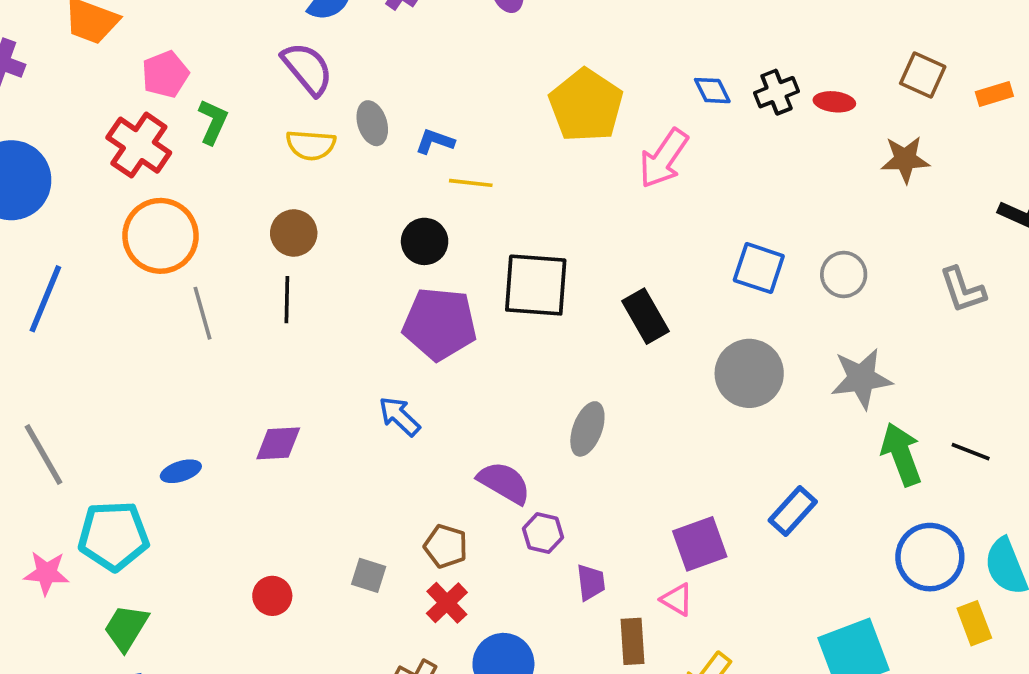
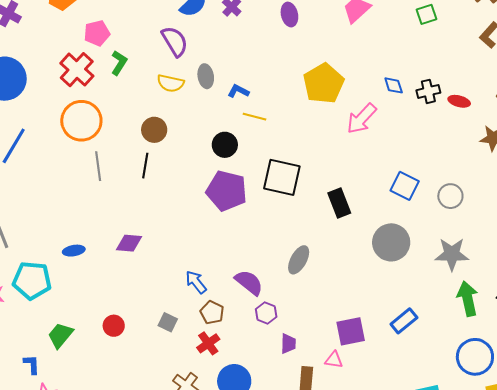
blue arrow: (399, 416) -> (196, 282), moved
pink triangle: (677, 600) -> (334, 360), turned -30
green trapezoid: (126, 628) -> (60, 335), moved

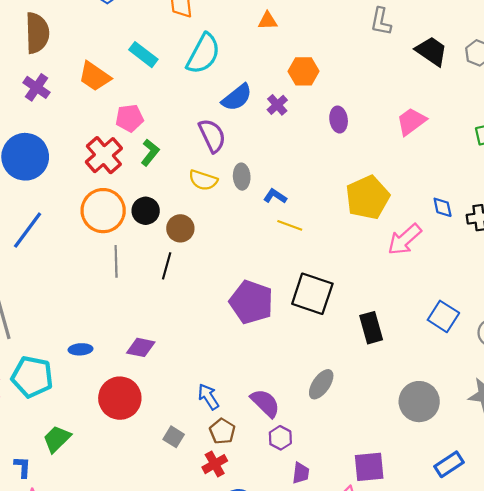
black circle: (225, 145) -> (146, 211), moved
gray circle: (391, 242) -> (419, 402), moved
blue rectangle: (404, 321) -> (449, 464), moved
red circle: (114, 326) -> (120, 398), moved, size x1.8

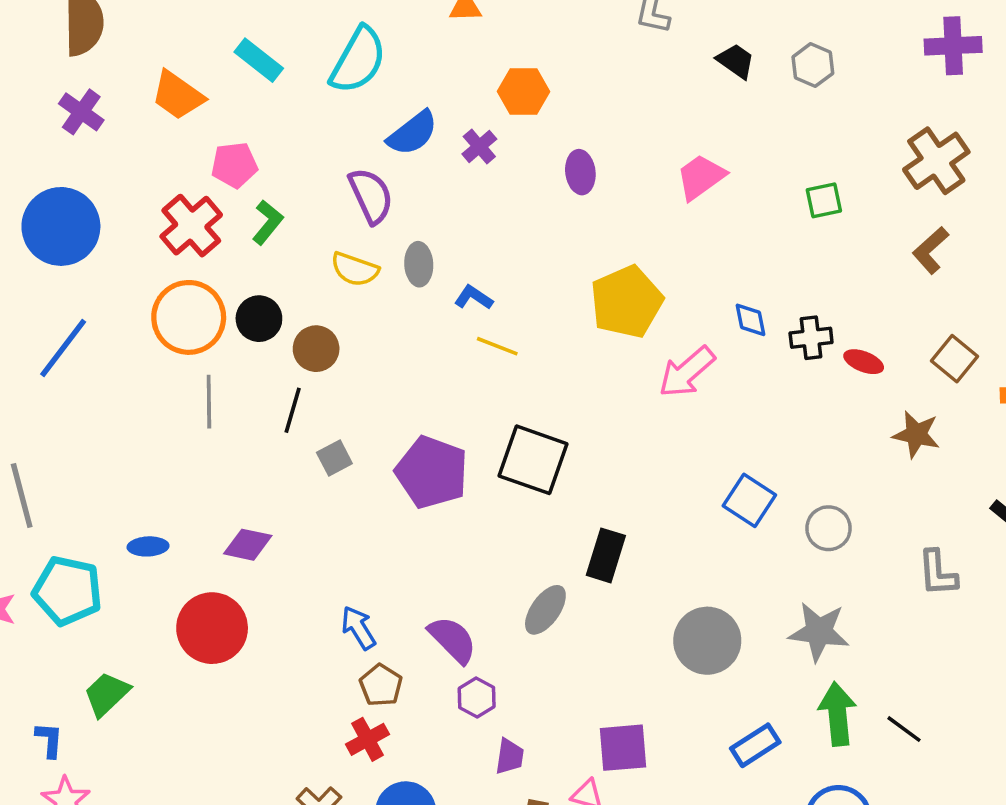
black trapezoid: (432, 51) -> (736, 61), size x0.7
black rectangle: (371, 328) -> (606, 555), moved, turned 32
gray square: (174, 437) -> (334, 458), moved, turned 30

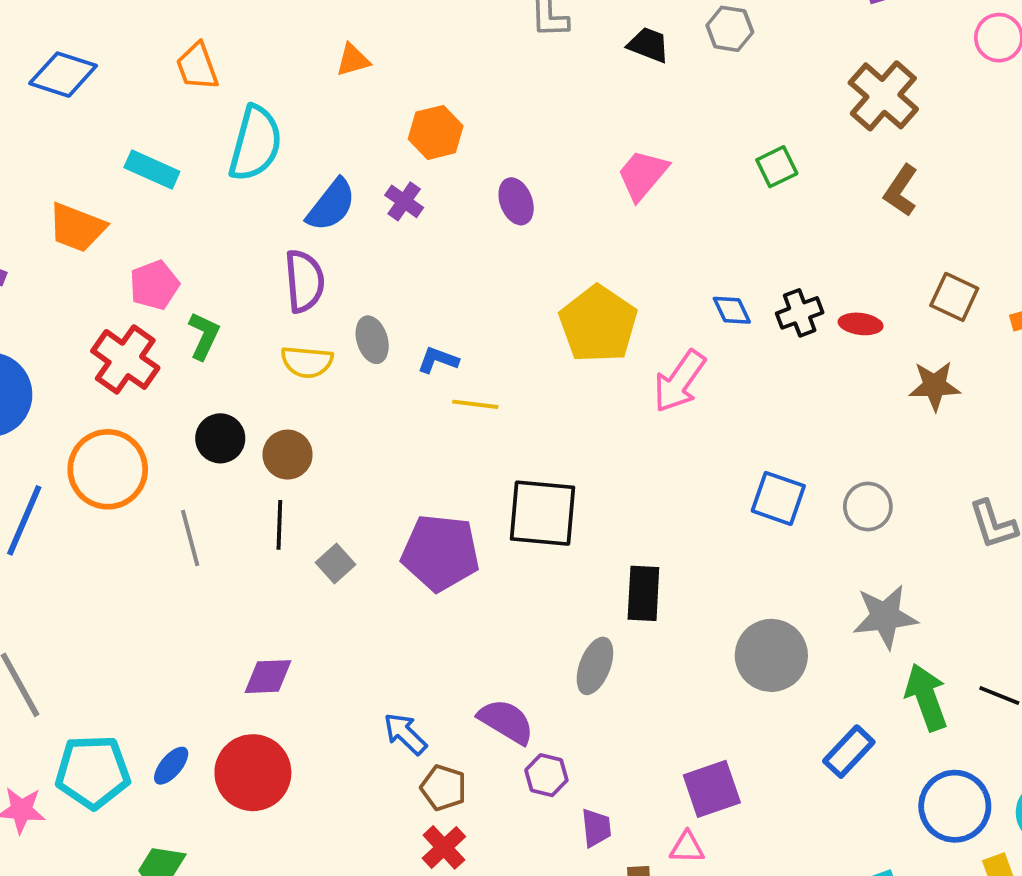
purple semicircle: (371, 196) -> (304, 281), turned 34
orange circle: (189, 317) -> (108, 469), moved
blue ellipse: (148, 546) -> (171, 766), moved, turned -33

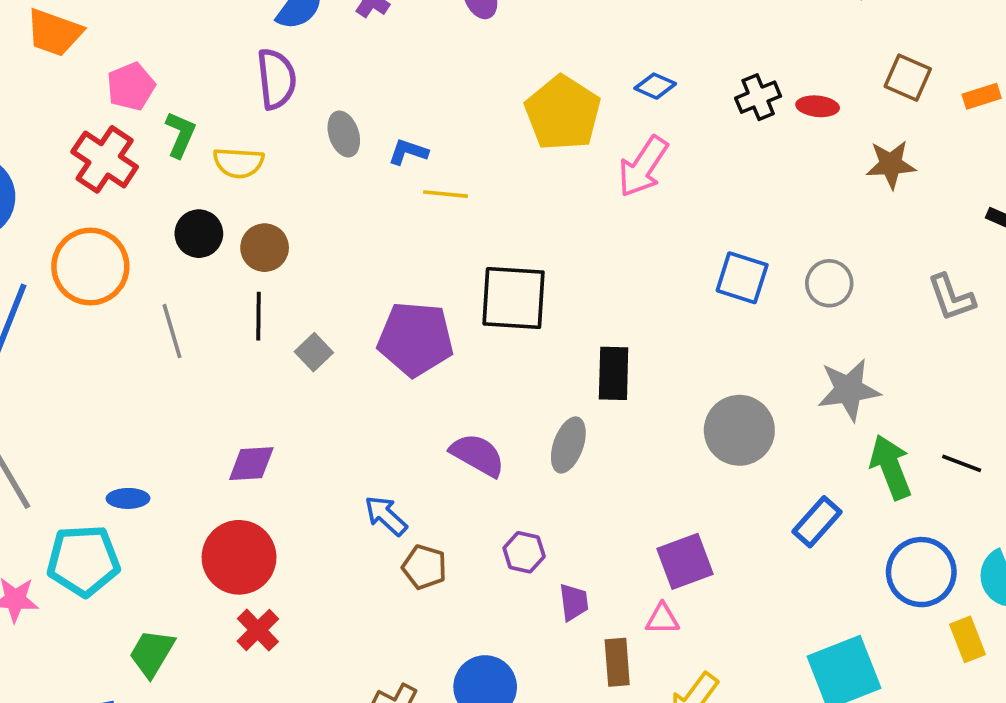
blue diamond: (732, 310) -> (655, 86), moved, turned -39
yellow semicircle: (307, 362) -> (239, 163), moved
purple semicircle: (506, 721) -> (478, 455), moved
blue ellipse: (171, 766) -> (128, 498), moved, turned 51
red cross: (444, 847) -> (258, 630), moved

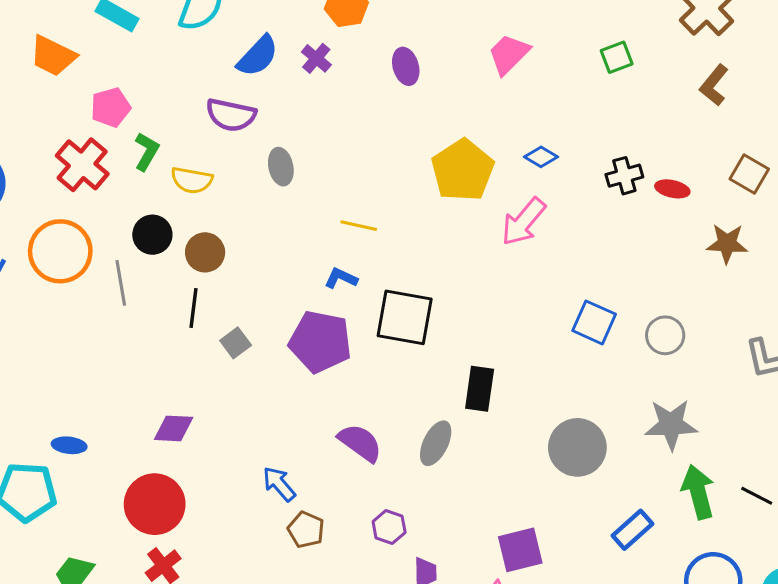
purple semicircle: (276, 79) -> (231, 115), turned 102
blue L-shape: (408, 152) -> (341, 278), moved
gray line: (172, 331) -> (121, 283), moved

